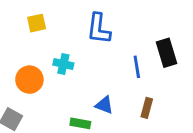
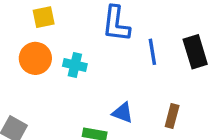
blue line: (137, 67) -> (152, 52), moved
orange circle: (29, 80) -> (35, 58), moved

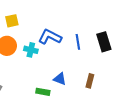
blue L-shape: (116, 24) -> (50, 37), moved, turned 110

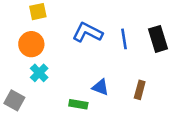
cyan cross: (31, 50) -> (39, 73), moved, turned 32

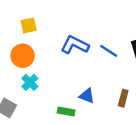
blue line: (124, 39) -> (109, 51), turned -48

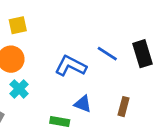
blue L-shape: (75, 45) -> (71, 66), moved

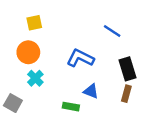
blue line: (107, 54) -> (112, 31), moved
black rectangle: (143, 54) -> (128, 69), moved

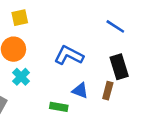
blue line: (112, 31) -> (115, 26), moved
brown rectangle: (126, 94) -> (108, 91), moved

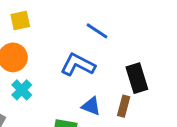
blue line: (115, 26) -> (97, 31), moved

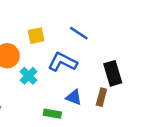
yellow square: (20, 21) -> (36, 36), moved
cyan cross: (22, 90) -> (29, 76), moved

